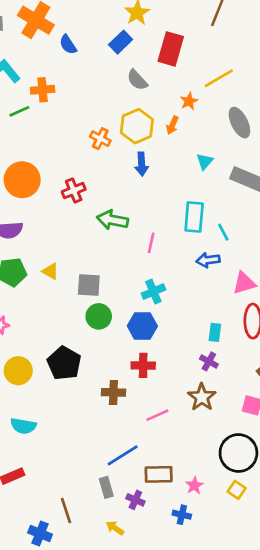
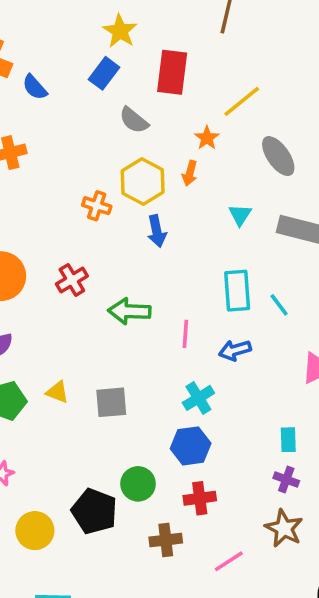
blue arrow: (208, 260) -> (235, 350), moved
green circle: (99, 316) -> (138, 484), moved

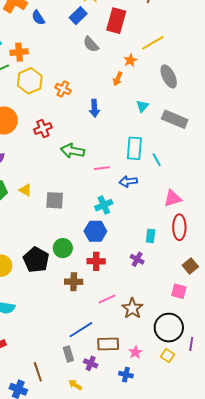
yellow hexagon: (143, 182) -> (30, 81), moved
pink line: (185, 334) -> (102, 168), turned 70
purple cross: (286, 480) -> (137, 259), moved
brown star: (284, 528) -> (132, 308), moved

